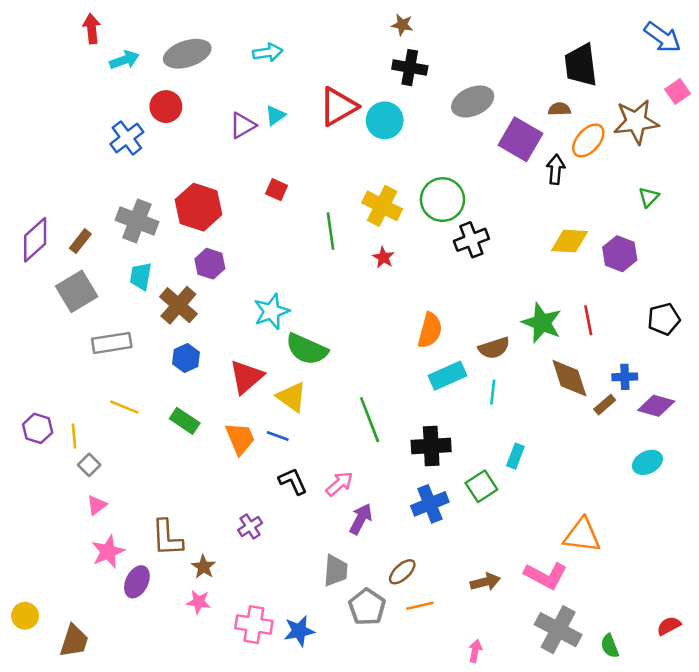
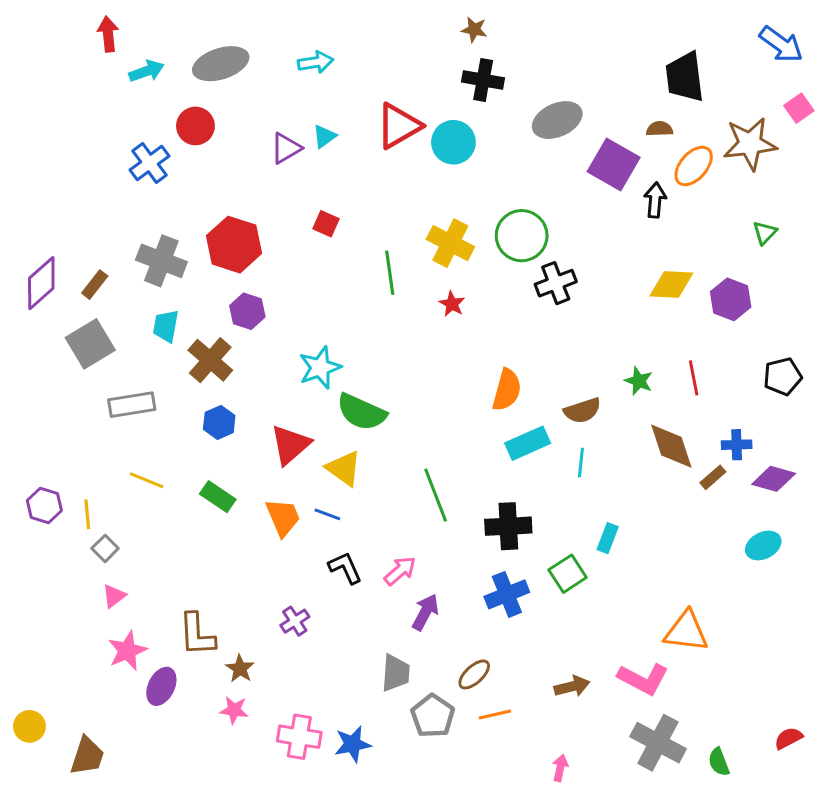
green star: (542, 323) -> (639, 381), size x0.6

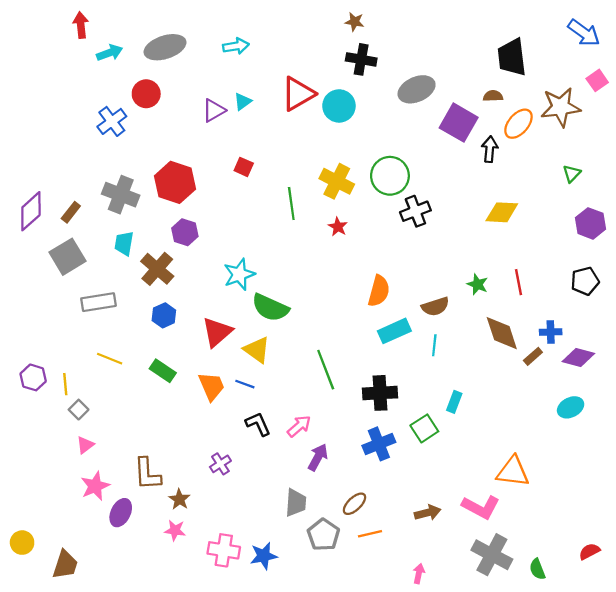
purple hexagon: (731, 299) -> (591, 223), moved

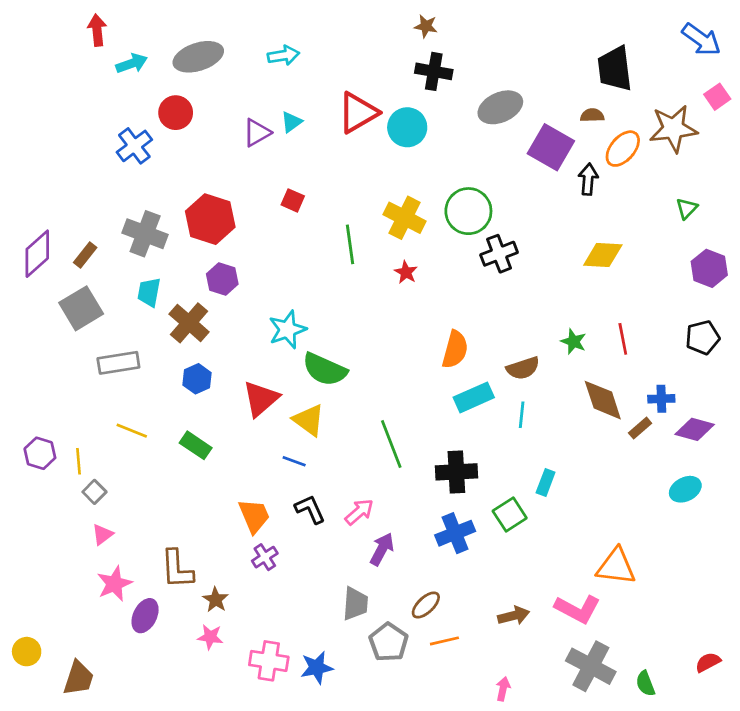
orange trapezoid: (212, 386) -> (254, 516), moved

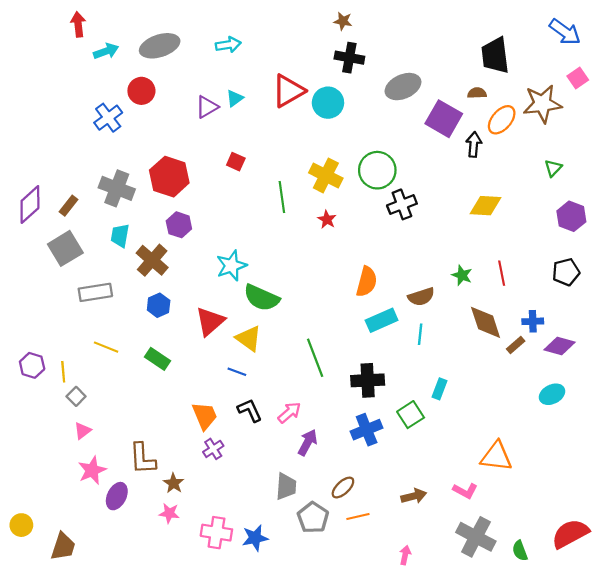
pink L-shape: (578, 609) -> (465, 491), size x0.7
red semicircle: (708, 662) -> (570, 534), size x1.8

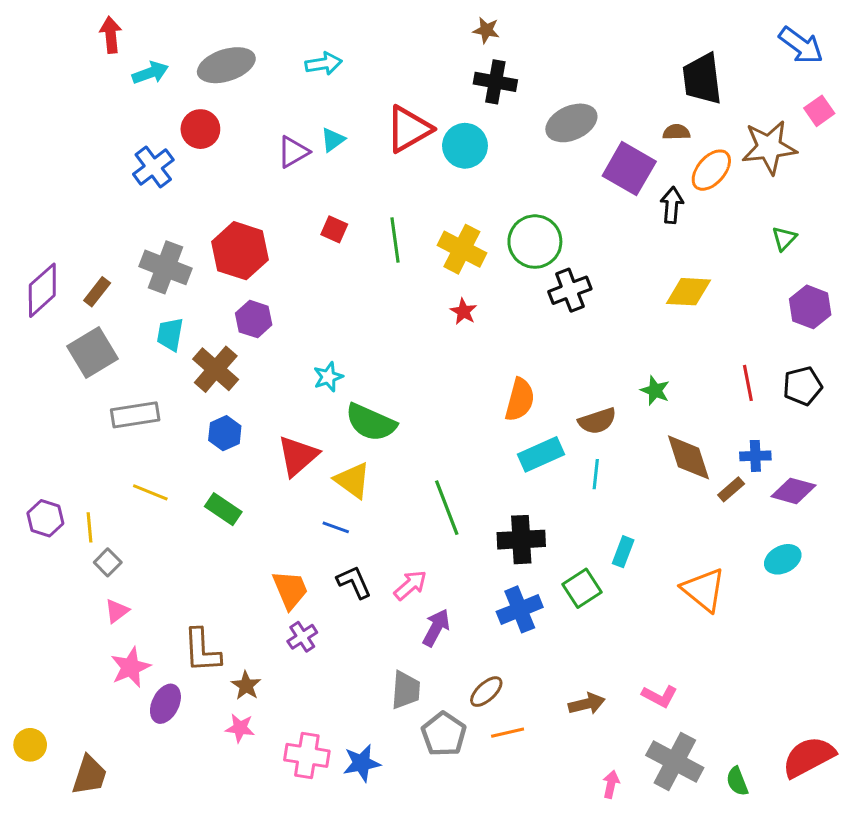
green line: (282, 197) -> (395, 240), moved
cyan star: (231, 266) -> (328, 377), size x0.7
red line: (502, 273) -> (748, 383), moved
orange triangle: (496, 456) -> (704, 590), moved, turned 32
pink arrow: (405, 555) -> (611, 784), moved

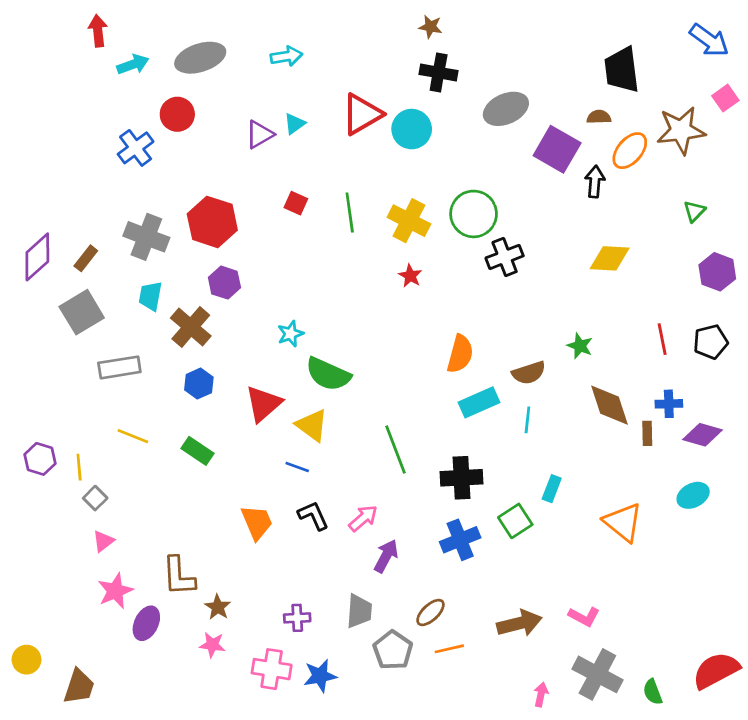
brown rectangle: (731, 489) -> (647, 433), turned -50
purple cross: (302, 637) -> (297, 618), moved, turned 30
brown arrow: (587, 704) -> (519, 623), size x1.4

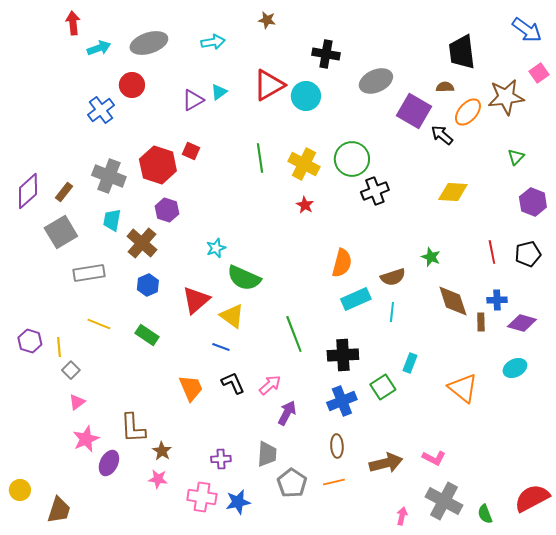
brown star: (430, 27) -> (267, 20), moved
black arrow: (595, 182) -> (442, 135), turned -55
red square: (296, 203) -> (191, 151), moved
brown ellipse: (430, 612) -> (337, 446), moved, turned -50

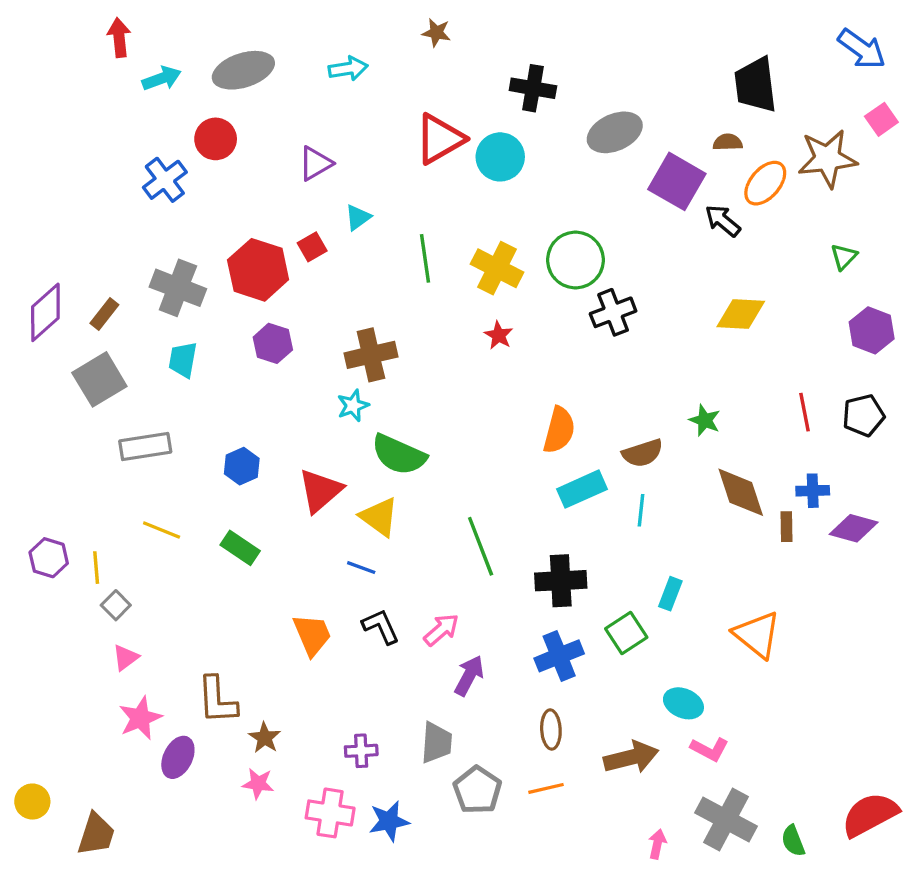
cyan triangle: (219, 92) -> (358, 217), moved
red square: (191, 151) -> (312, 247), turned 36
brown cross: (142, 243) -> (371, 355), moved, turned 36
cyan ellipse: (515, 368) -> (683, 703), moved, turned 50

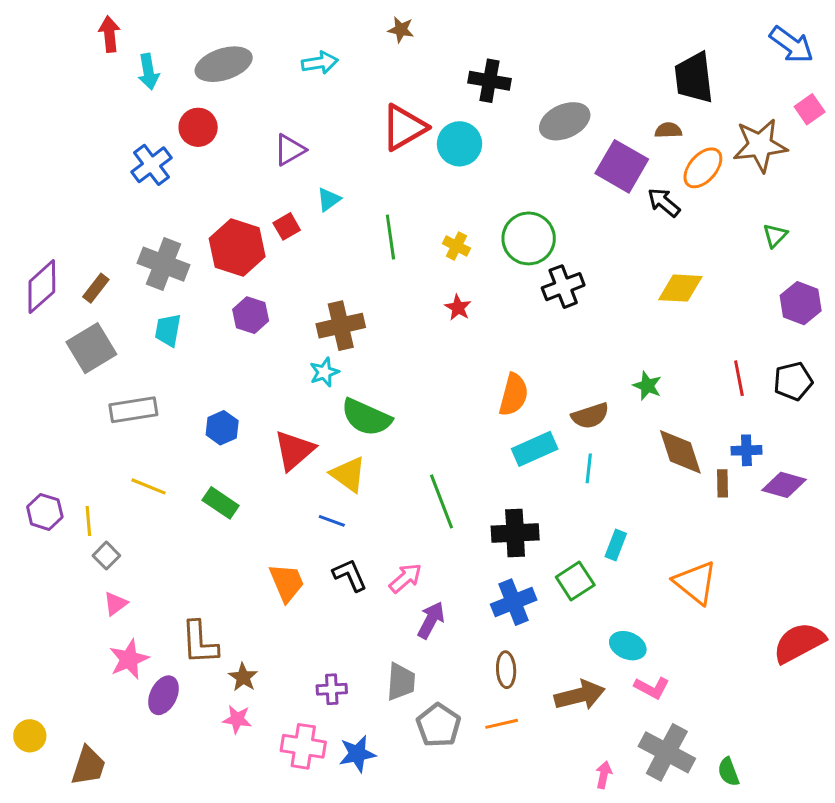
cyan arrow: (162, 78) -> (148, 72), turned 100
yellow cross: (497, 268) -> (456, 246), size x0.6
red semicircle: (870, 815) -> (799, 643), moved

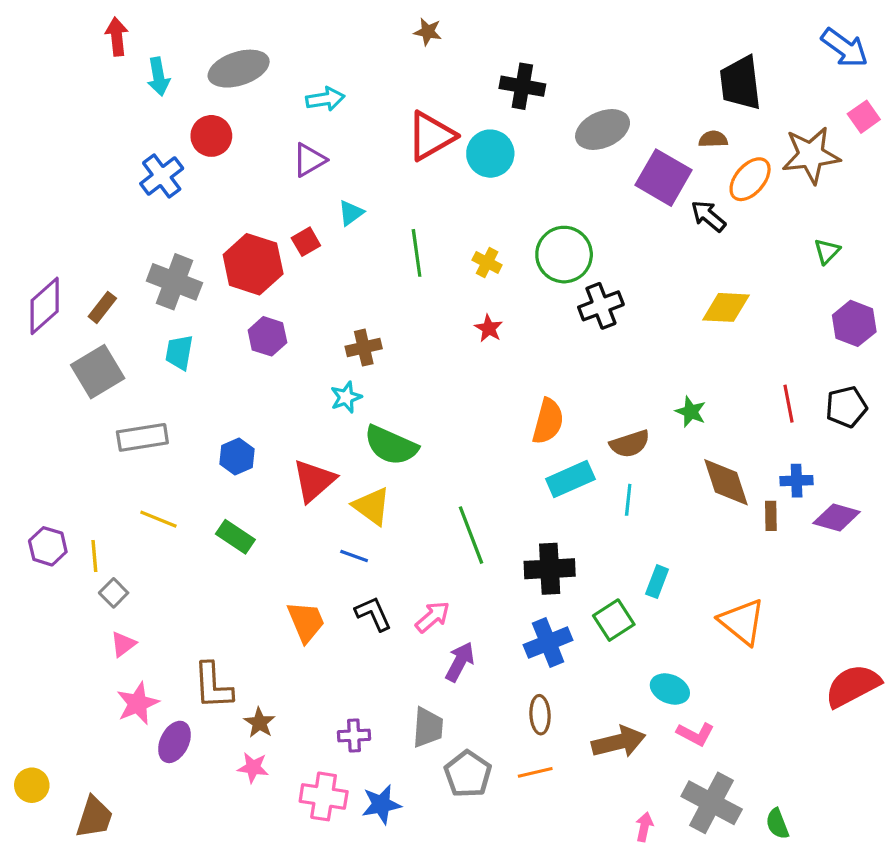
cyan arrow: (320, 63) -> (325, 99), moved
brown cross: (341, 326) -> (364, 348), size x0.7

